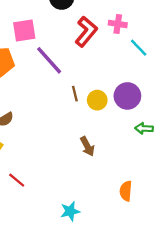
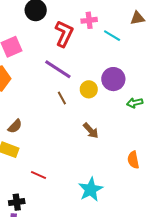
purple line: (49, 60) -> (58, 69), moved
brown line: (75, 94) -> (62, 98), moved
cyan star: (70, 211) -> (91, 189), size x1.4

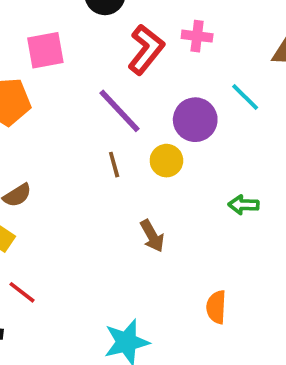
cyan line: (112, 36) -> (245, 97), moved
purple circle: (113, 79) -> (195, 120), moved
red line: (38, 175) -> (22, 292), moved

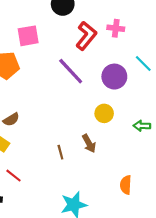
yellow circle: (166, 161) -> (104, 113), moved
brown line: (114, 165) -> (60, 152), moved

